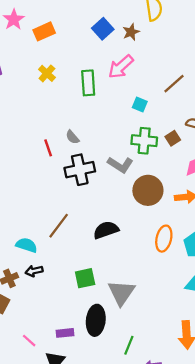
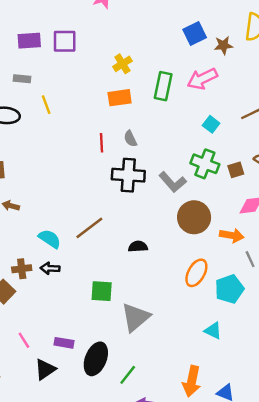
orange rectangle: (44, 31) -> (120, 98), moved
black semicircle: (106, 230) -> (138, 247), size x0.7
black ellipse: (96, 320) -> (96, 359), moved

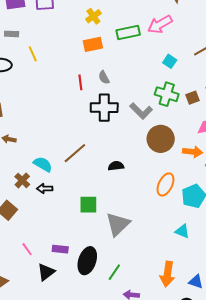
green rectangle: (163, 86) -> (128, 32), turned 70
brown cross: (22, 269) -> (22, 180), moved, turned -35

